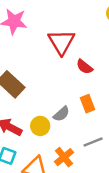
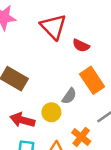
orange rectangle: (88, 104) -> (92, 80), size x1.5

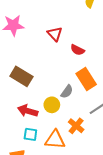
red triangle: (53, 27) -> (55, 34), size x0.7

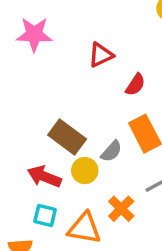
red triangle: (55, 34) -> (101, 55), turned 42
red semicircle: (77, 50) -> (135, 85), turned -88
brown rectangle: (21, 76) -> (67, 137), moved

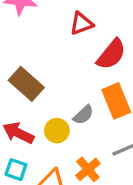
red semicircle: (135, 85) -> (111, 54), size x1.5
brown rectangle: (67, 137) -> (26, 84), moved

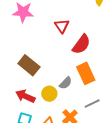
red triangle: (81, 24) -> (62, 26), turned -42

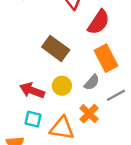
brown rectangle: (29, 65) -> (56, 48), moved
gray semicircle: (66, 83) -> (92, 82), moved

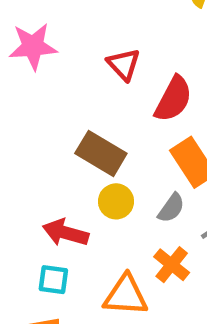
yellow circle: (62, 86) -> (116, 201), moved
cyan square: (33, 119) -> (53, 280), moved

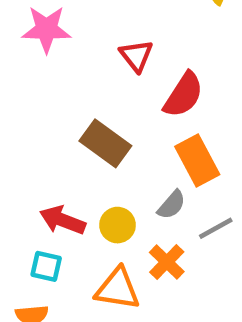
yellow circle: (116, 201) -> (118, 225), moved

